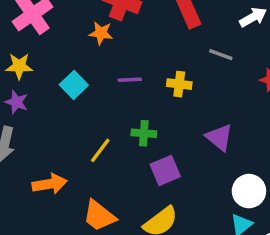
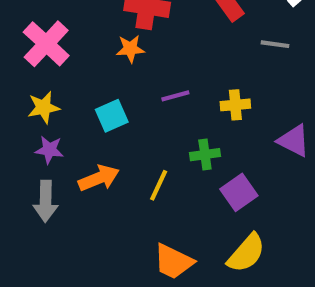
yellow cross: (179, 84) -> (235, 105), moved
cyan square: (74, 85) -> (112, 116), turned 32
orange arrow: (50, 184) -> (99, 178), moved

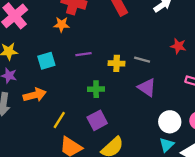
gray line: (275, 44) -> (142, 60), moved
yellow line: (159, 185) -> (59, 120), moved
purple square: (239, 192) -> (97, 120), moved

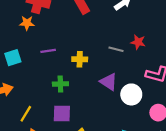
gray line: (142, 60) -> (116, 49), moved
purple square: (97, 120) -> (62, 114), turned 30
white circle: (170, 122) -> (131, 94), moved

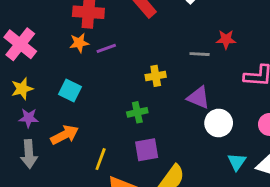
purple line: (48, 51) -> (106, 48), moved
cyan square: (13, 58) -> (70, 91), turned -35
white circle: (131, 94) -> (219, 123), moved

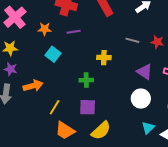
orange star: (79, 43) -> (45, 29), moved
gray line: (200, 54) -> (132, 40), moved
cyan square: (70, 91) -> (53, 54), moved
purple triangle: (198, 98) -> (145, 72), moved

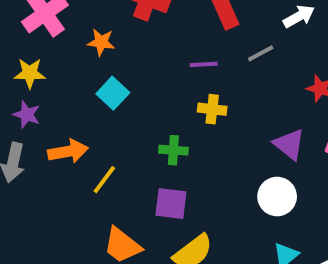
purple line: (74, 32) -> (204, 64), moved
gray line: (132, 40) -> (261, 53), moved, turned -48
yellow line: (55, 107) -> (104, 180), moved

